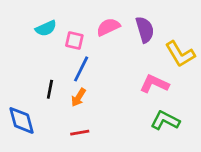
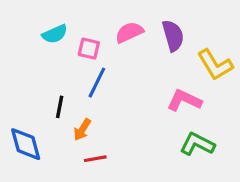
orange arrow: (78, 97) -> (82, 130), moved

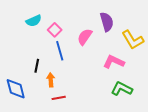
pink semicircle: (129, 32) -> (85, 37), moved, turned -30
pink square: (89, 49) -> (55, 30), turned 32
blue line: (97, 83) -> (60, 51), turned -42
orange arrow: (82, 130) -> (51, 80), turned 144

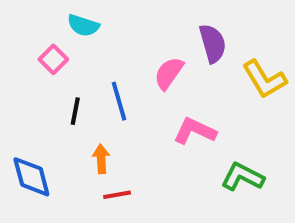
cyan semicircle: (34, 21) -> (83, 25), moved, turned 42
pink square: (55, 30) -> (53, 59), moved
pink L-shape: (114, 62) -> (195, 131), moved
black line: (37, 66) -> (75, 111), moved

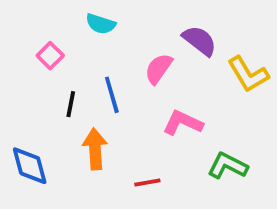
cyan semicircle: (83, 25) -> (101, 24), moved
purple semicircle: (213, 43) -> (200, 41), turned -36
orange arrow: (101, 159) -> (95, 149), size x1.5
red line: (117, 195) -> (147, 183), moved

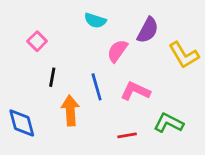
cyan semicircle: (101, 24) -> (95, 20), moved
purple semicircle: (200, 41) -> (148, 30), turned 80
blue line: (112, 95) -> (97, 87), moved
red line: (147, 183) -> (127, 135), moved

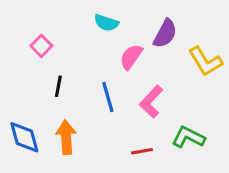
pink L-shape: (135, 91) -> (151, 102), turned -72
orange arrow: (70, 110) -> (66, 137), moved

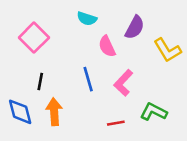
pink square: (41, 46) -> (34, 38), size x1.6
pink semicircle: (131, 57) -> (107, 46), turned -60
black line: (58, 86) -> (40, 82), moved

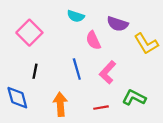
purple semicircle: (135, 27) -> (118, 24), turned 80
orange arrow: (54, 112) -> (60, 104), moved

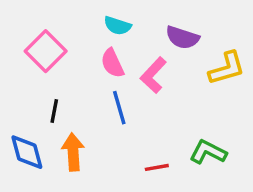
pink semicircle: (93, 40) -> (112, 63), moved
yellow L-shape: (146, 44) -> (227, 68), turned -75
pink L-shape: (108, 72) -> (153, 75), moved
orange arrow: (60, 104) -> (73, 152), moved

